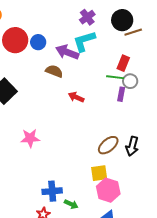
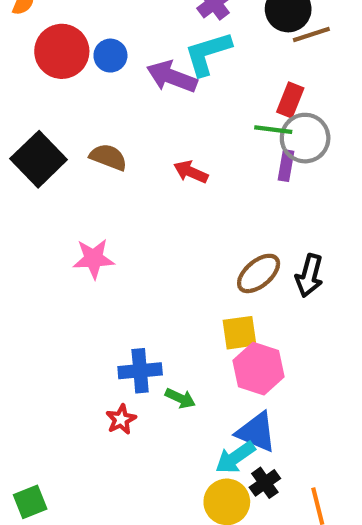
brown semicircle: (54, 71) -> (108, 157), moved
gray circle: (130, 81) -> (305, 138), size x1.5

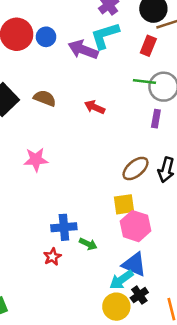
red rectangle: (290, 100) -> (148, 46), moved
purple rectangle: (286, 166) -> (156, 119), moved

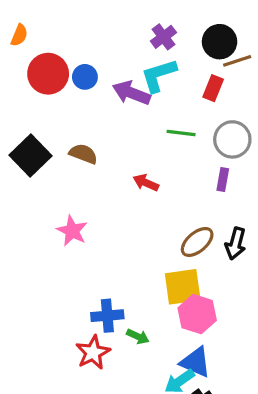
green line: (144, 82) -> (181, 133), moved
red arrow: (95, 107) -> (146, 183), moved
pink star: (36, 160) -> (72, 231), turned 30
yellow square: (124, 204) -> (183, 287), size x1.4
red star: (52, 257) -> (93, 353), size x1.5

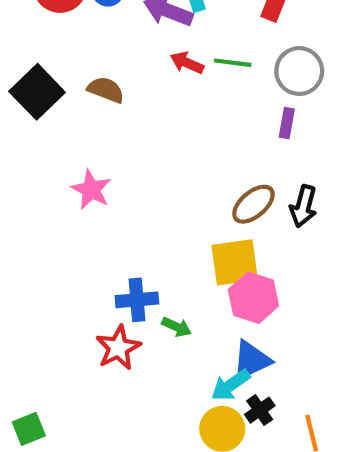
red arrow: (146, 183) -> (187, 63), moved
blue triangle: (195, 362) -> (251, 360), turned -48

